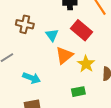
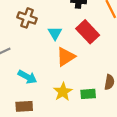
yellow star: (86, 64) -> (63, 92), moved
green rectangle: (78, 92) -> (88, 94), moved

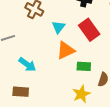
yellow star: (63, 92) -> (81, 94), moved
green rectangle: (88, 94) -> (84, 66), moved

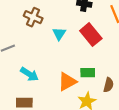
orange triangle: (66, 50) -> (67, 82), moved

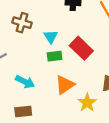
red rectangle: (91, 35) -> (81, 48), moved
green rectangle: (88, 73) -> (55, 56), moved

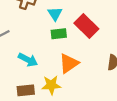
yellow star: (87, 103) -> (51, 85), moved, turned 30

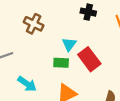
cyan triangle: (55, 14) -> (69, 44), moved

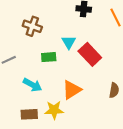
green rectangle: (61, 63) -> (49, 57), moved

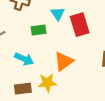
red rectangle: (90, 54) -> (80, 25), turned 30

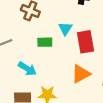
orange triangle: (64, 61) -> (81, 74), moved

